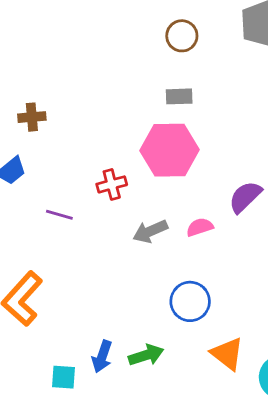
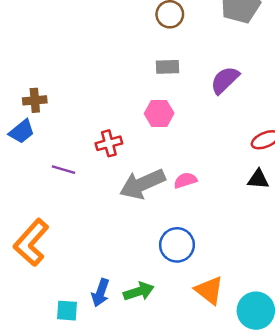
brown cross: (32, 117) -> (35, 100), moved
pink hexagon: (169, 150) -> (159, 113), size x0.6
purple semicircle: (245, 197) -> (225, 80), moved
gray arrow: (150, 231) -> (142, 184), size x1.5

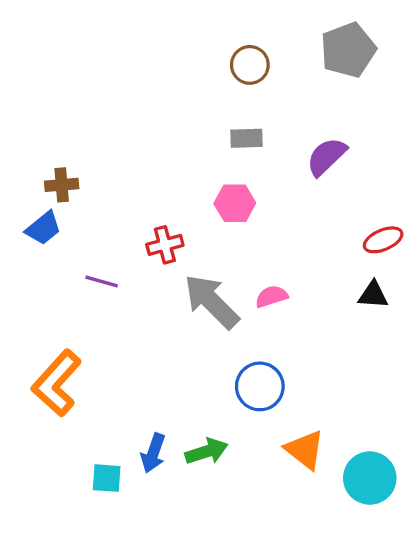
gray arrow: (142, 184) -> (212, 301), turned 69

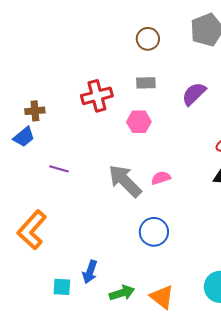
red cross: (165, 245) -> (97, 96), moved, size x1.4
orange triangle: (305, 450) -> (162, 297), moved
green arrow: (207, 451) -> (122, 293), moved

